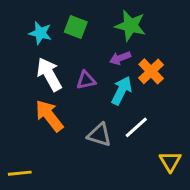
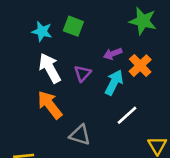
green star: (130, 26) -> (143, 21), moved
purple triangle: (86, 80) -> (83, 73), turned -36
gray triangle: (99, 135) -> (80, 135), moved

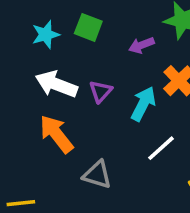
cyan star: (42, 31) -> (46, 35), turned -30
purple arrow: (113, 54) -> (141, 45), moved
white arrow: (50, 68) -> (56, 84), turned -40

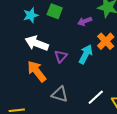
purple triangle: (101, 91) -> (61, 56), moved
white line: (161, 148) -> (96, 97), moved

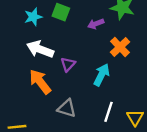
cyan arrow: (86, 54) -> (101, 75), moved
white line: (96, 97) -> (108, 112), turned -30

